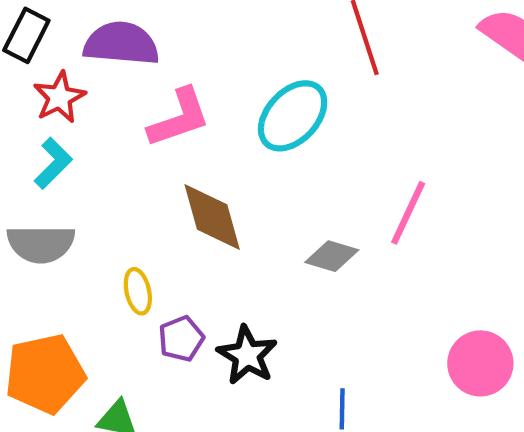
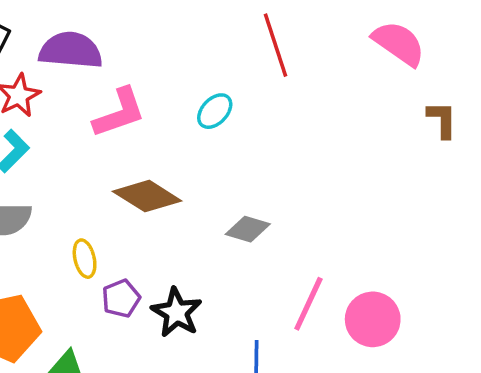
cyan ellipse: (293, 116) -> (215, 111), size x0.6
pink line: (408, 213) -> (308, 304), moved
brown diamond: (212, 217) -> (147, 196), turned -42

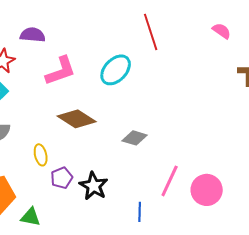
pink semicircle: (399, 43) -> (222, 31), size x0.6
purple semicircle: (71, 50) -> (33, 35), size x0.7
cyan ellipse: (215, 111) -> (116, 70), size x1.5

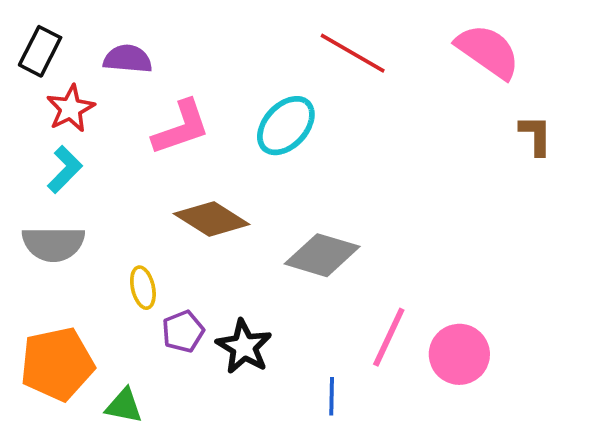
pink semicircle: (222, 31) -> (488, 51), size x1.8
red line: (151, 32) -> (353, 53), turned -42
gray diamond: (135, 138) -> (322, 255), size x1.5

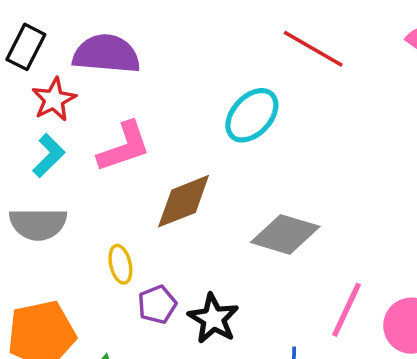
purple semicircle: (128, 59) -> (106, 54), size x1.5
pink L-shape: (181, 128) -> (124, 147), moved
brown diamond: (212, 219) -> (184, 201), turned -54

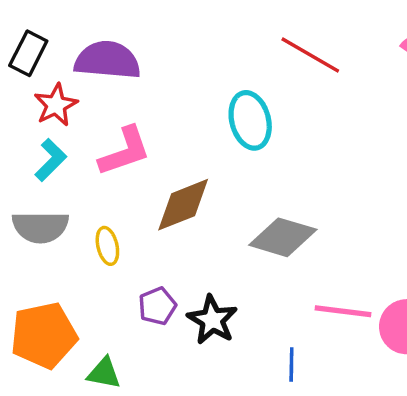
cyan ellipse: (252, 115) -> (250, 120), turned -58
yellow ellipse: (120, 264) -> (107, 246), moved
pink line: (347, 310) -> (343, 311), turned 72

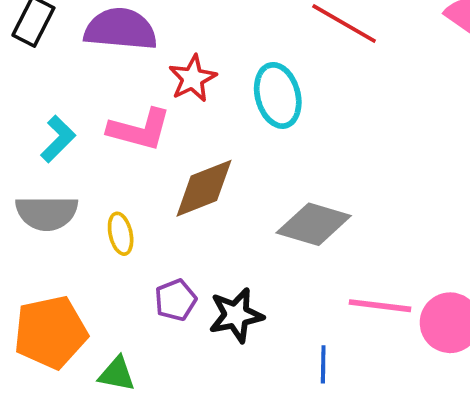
red star: (56, 105) -> (193, 78), moved
pink L-shape: (125, 151) -> (139, 130), turned 34
black star: (212, 320) -> (236, 315), turned 30

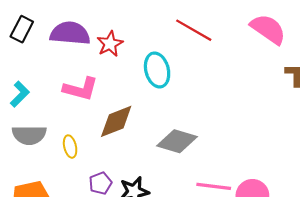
red star: (193, 78) -> (110, 44), moved
cyan L-shape: (58, 139) -> (20, 94), moved

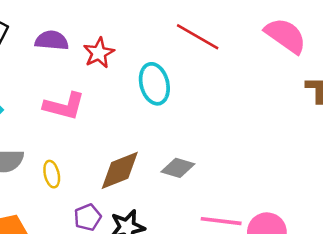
purple semicircle: (70, 33) -> (52, 40), size x0.7
brown diamond: (116, 121) -> (120, 170), moved
gray diamond: (177, 141) -> (178, 168), size x0.7

